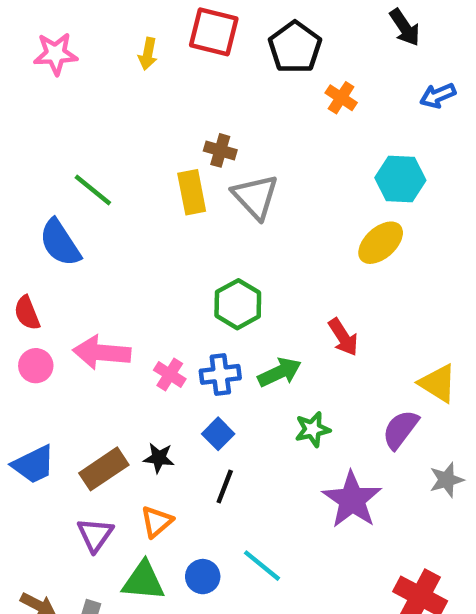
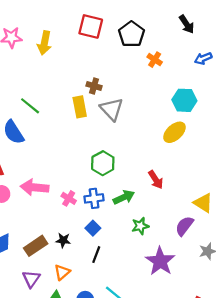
yellow arrow: (148, 54) -> (44, 43), moved, size x1.5

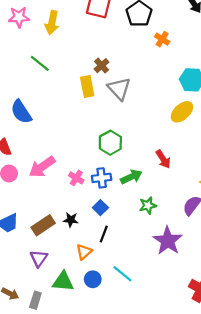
brown cross: (94, 86) -> (102, 66), turned 32
green line: (30, 106) -> (40, 63), moved
pink arrow: (34, 187) -> (42, 167), turned -40
orange triangle: (62, 272) -> (84, 252), moved

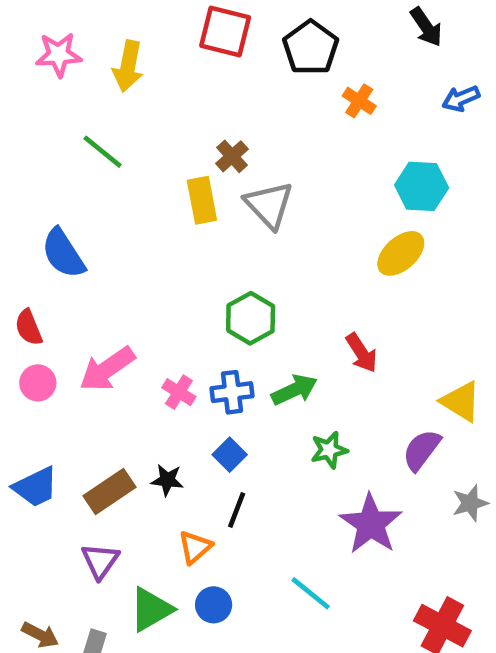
cyan line: (122, 274) -> (311, 593), moved
green triangle: (63, 281) -> (151, 609), turned -35

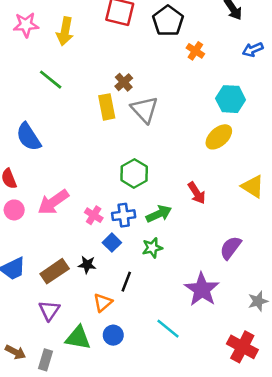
yellow triangle: (461, 401) -> (253, 186), moved
green star: (329, 450) -> (152, 248), moved
blue square: (230, 455) -> (112, 243), moved
gray star: (470, 503) -> (258, 301), moved
green triangle: (151, 609) -> (78, 338), turned 40

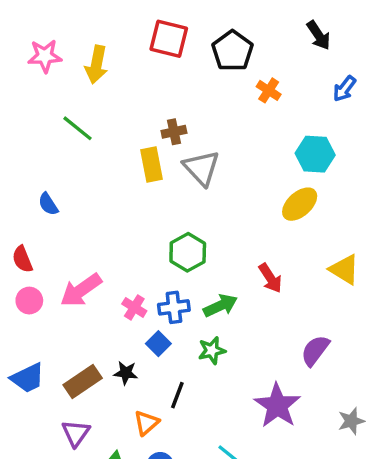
blue arrow: (253, 50) -> (344, 89), turned -30
brown cross: (124, 82) -> (174, 132), turned 30
blue semicircle: (28, 137) -> (48, 204), size x0.6

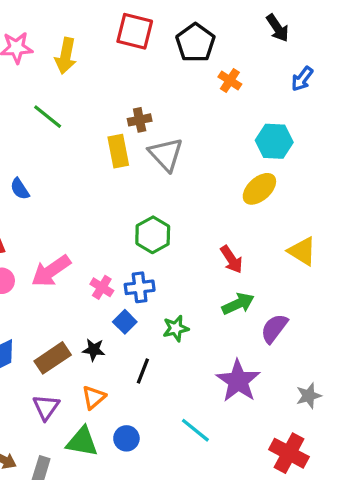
green arrow: (220, 306) -> (238, 304), moved
orange triangle: (146, 423) -> (94, 397), moved

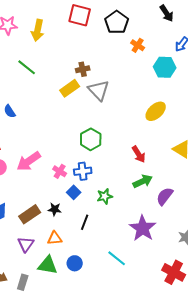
cyan hexagon: (274, 141) -> (165, 67), moved
yellow rectangle: (118, 151) -> (70, 88), turned 66
orange triangle: (94, 397) -> (55, 238), turned 35

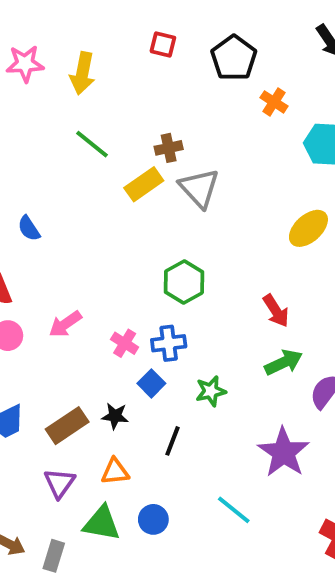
red square: (80, 15) -> (163, 45), size x0.6
green line: (27, 67) -> (92, 144), moved
pink arrow: (29, 161) -> (65, 324), size x0.7

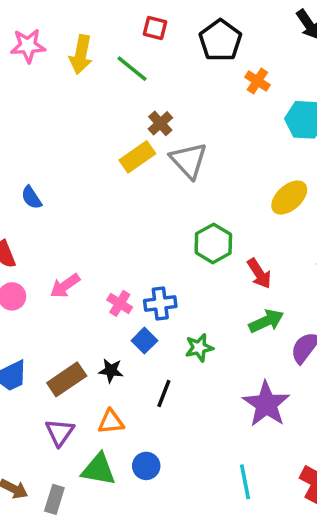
green line: (92, 144) -> (132, 69), moved
brown cross: (169, 148) -> (160, 123), turned -30
green hexagon: (184, 282) -> (213, 243), moved
cyan line: (234, 510) -> (245, 482), moved, turned 40

